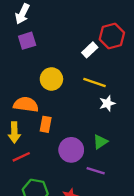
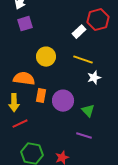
green triangle: (100, 142) -> (88, 111), turned -40
purple circle: (71, 150) -> (63, 101), moved

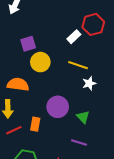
purple square: (25, 24) -> (28, 44), moved
orange rectangle: (41, 96) -> (35, 124), moved

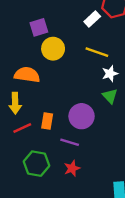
purple circle: (58, 107) -> (82, 116), moved
green triangle: (83, 117) -> (110, 96), moved
purple line: (79, 142) -> (70, 142), moved

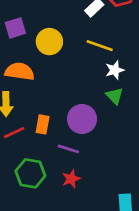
purple square: (39, 27) -> (15, 28), moved

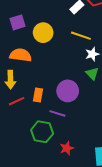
green hexagon: (30, 173) -> (42, 132), moved
red star: (71, 179) -> (67, 148), moved

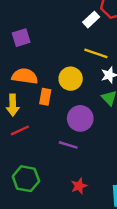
yellow circle: (43, 33) -> (71, 79), moved
orange rectangle: (38, 95) -> (45, 97), moved
green hexagon: (42, 132) -> (26, 179), moved

